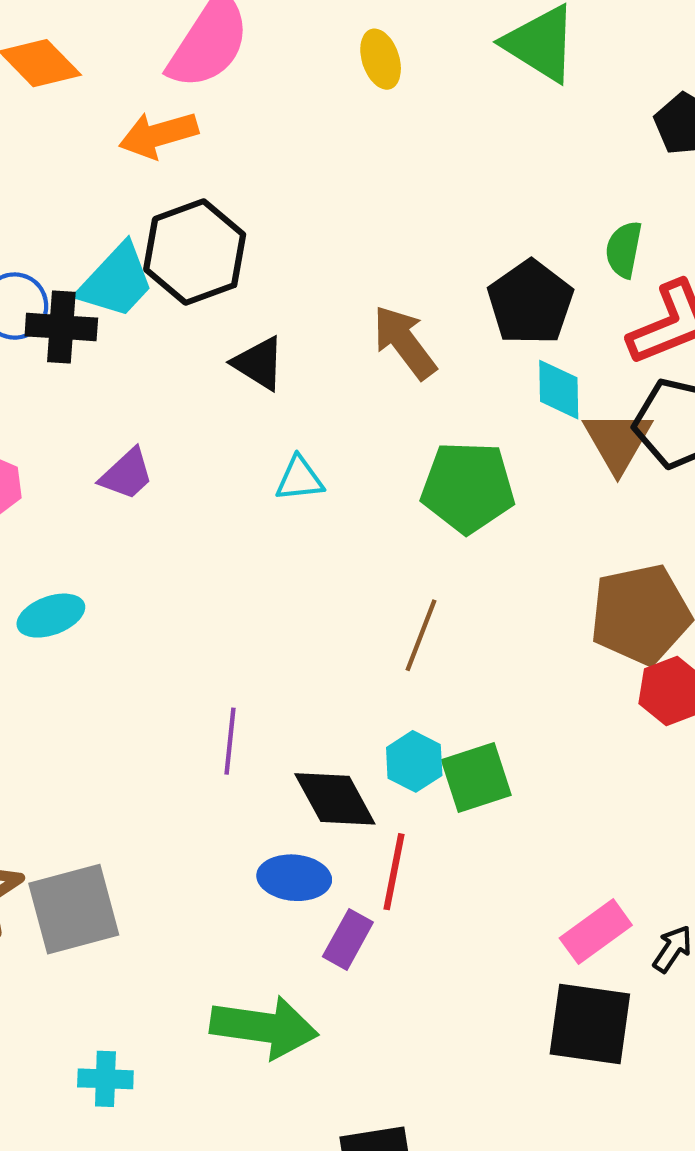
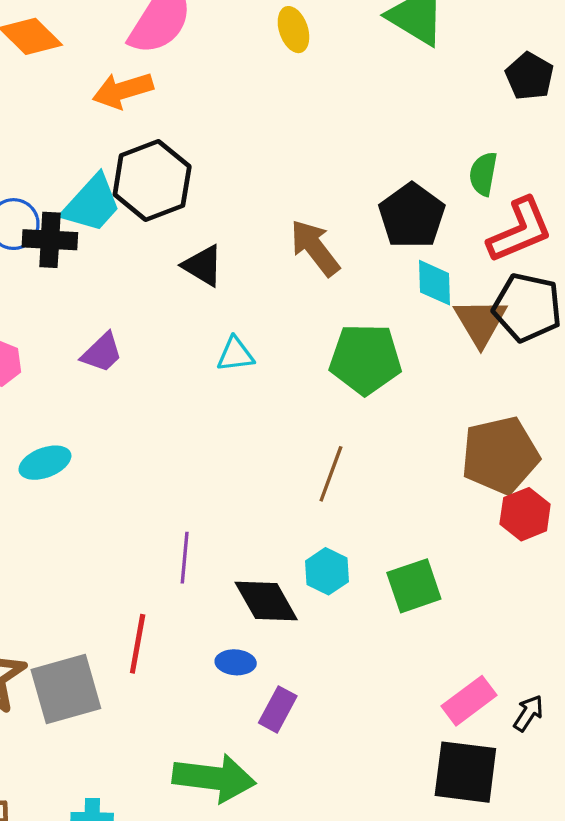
green square: (476, 777) -> (414, 586), moved
red line: (394, 872) -> (138, 644), moved
blue ellipse: (294, 878) -> (236, 662), size x0.7

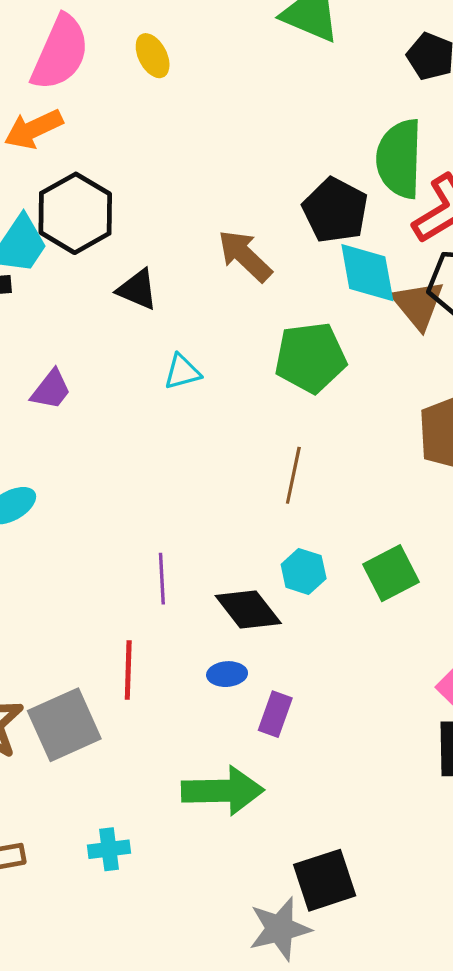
yellow ellipse: (293, 30) -> (153, 56), moved
green semicircle: (483, 174) -> (399, 159), size x1.8
cyan diamond: (435, 283) -> (367, 273), size x1.4

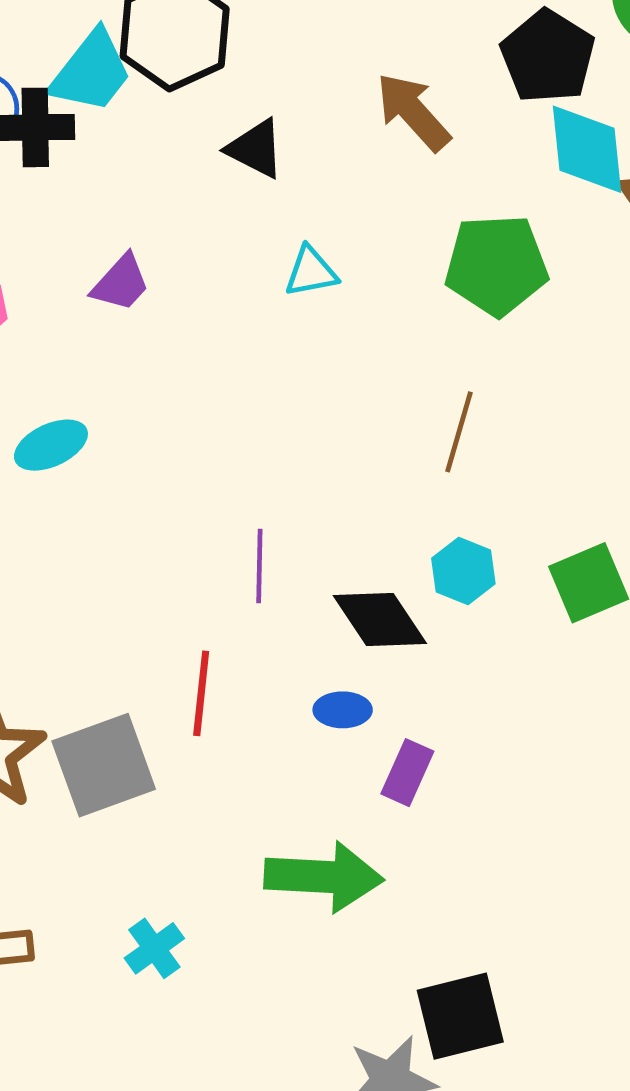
cyan cross: (109, 849) -> (154, 948), turned -33

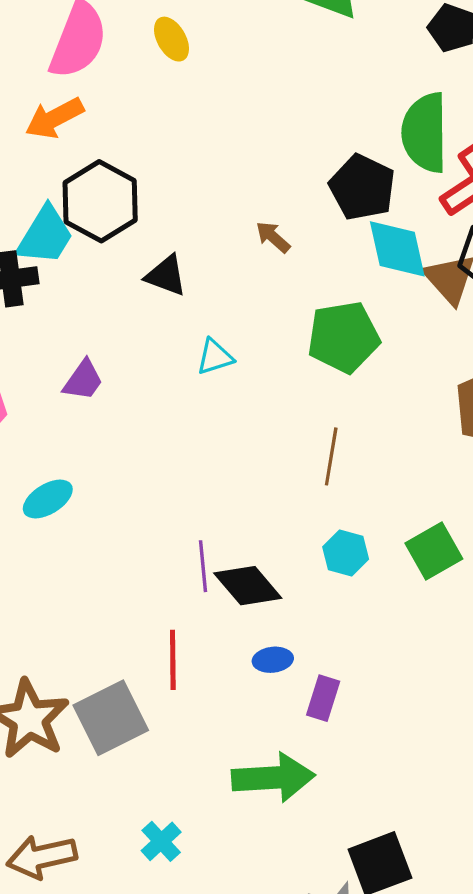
brown arrow: (413, 112) -> (273, 237), size x0.6
black diamond: (380, 620) -> (248, 586), moved

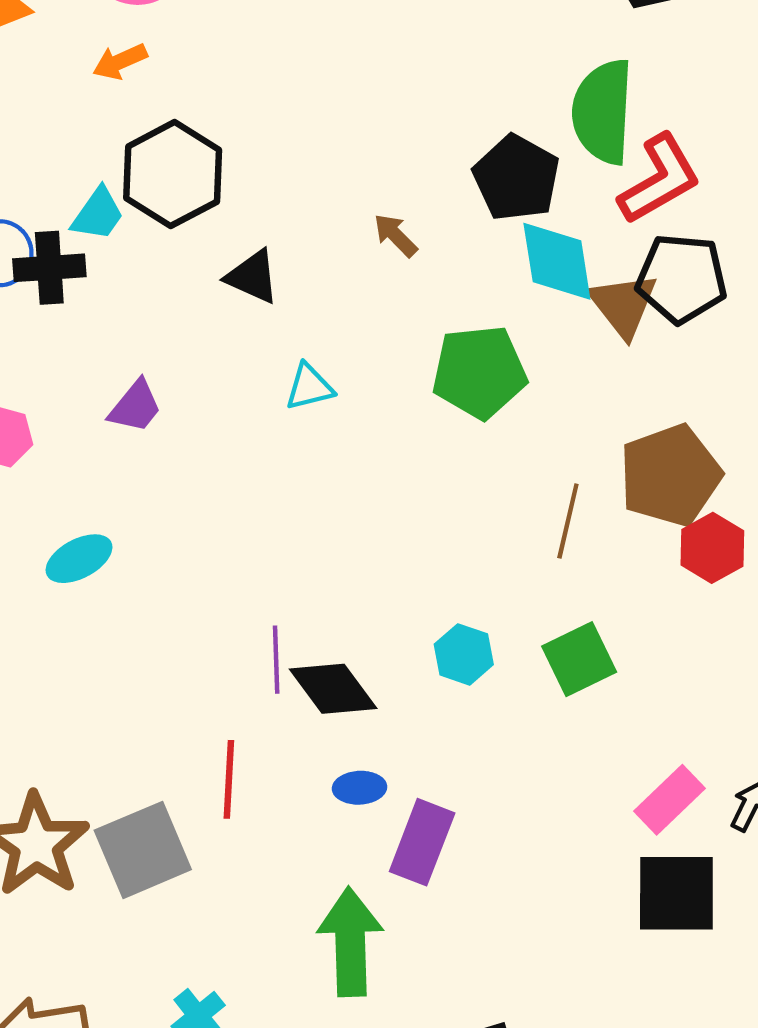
orange arrow: (54, 118) -> (120, 61), size x0.7
cyan trapezoid: (45, 236) -> (98, 214), size x0.7
brown line: (331, 456) -> (568, 521), moved
purple rectangle: (323, 698) -> (422, 842), size x1.4
green arrow: (273, 778) -> (350, 942), turned -92

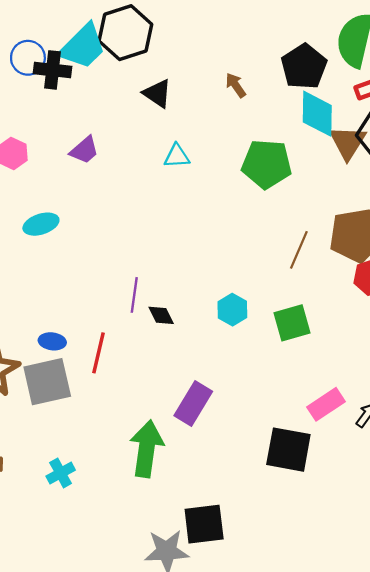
cyan trapezoid: (98, 214) -> (83, 47), size x1.6
black diamond: (333, 689) -> (161, 315), size x0.6
blue ellipse: (360, 788) -> (52, 341), moved
black square: (676, 893) -> (288, 450), moved

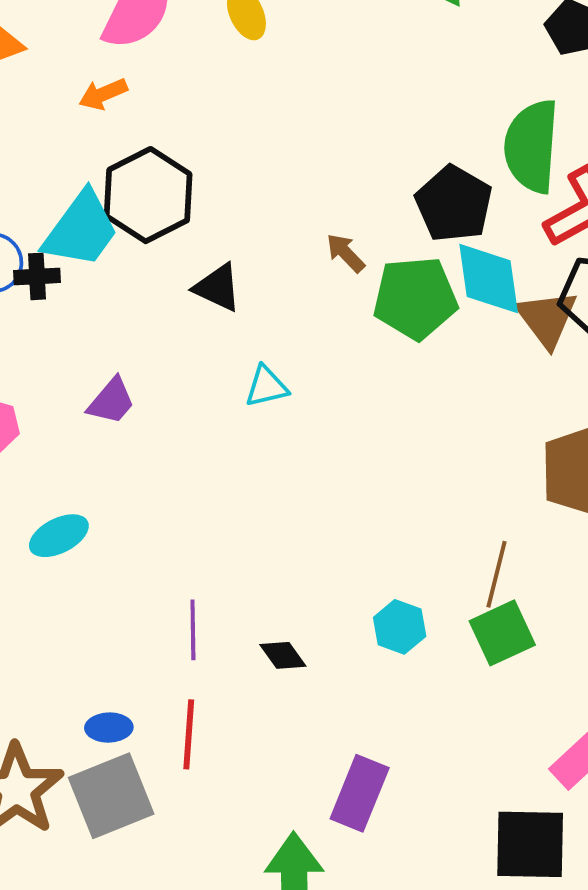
black cross: (52, 70) -> (37, 276), size x0.7
green pentagon: (267, 164) -> (415, 298), moved
brown line: (299, 250) -> (497, 574), moved
purple line: (134, 295) -> (193, 630), moved

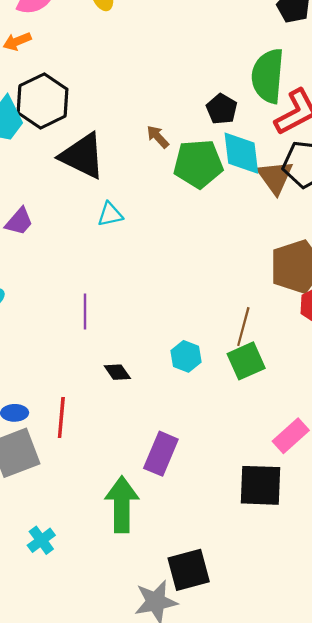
black pentagon: (454, 204) -> (222, 109), size x0.7
black triangle: (218, 288) -> (82, 156), size x1.6
purple line: (193, 630) -> (85, 312), moved

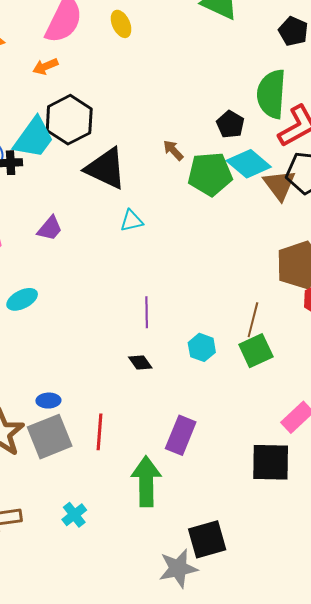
cyan diamond: (241, 153) -> (249, 164), turned -42
purple line: (85, 312) -> (147, 312), moved
red line: (61, 418) -> (100, 432), moved

